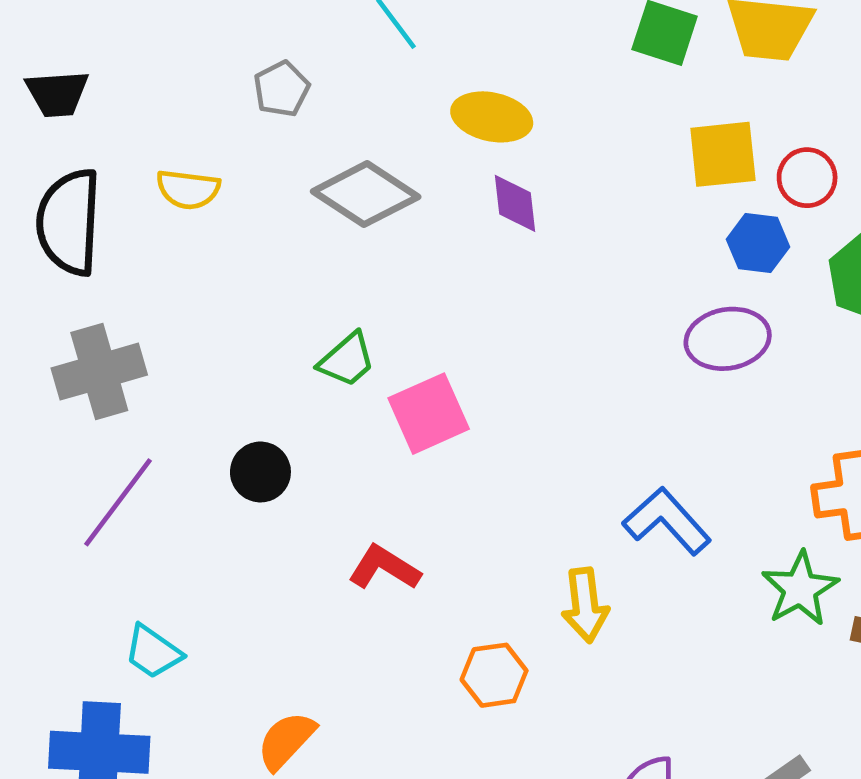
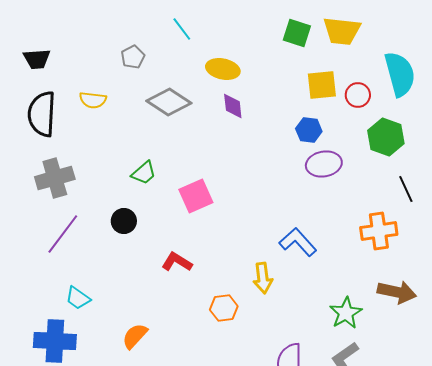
blue hexagon: (758, 243) -> (309, 130), moved
green trapezoid: (347, 360) -> (144, 173), moved
green star: (800, 589) -> (346, 313), moved

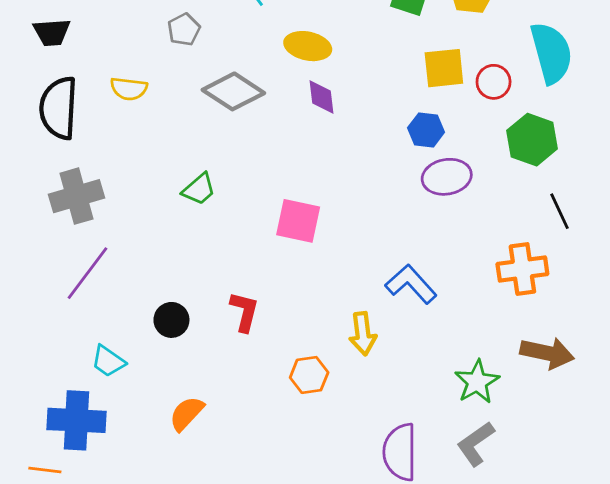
pink square: (196, 196) -> (298, 221), moved, turned 36
black circle: (124, 221) -> (171, 320), moved
red L-shape: (177, 262) -> (244, 312), turned 72

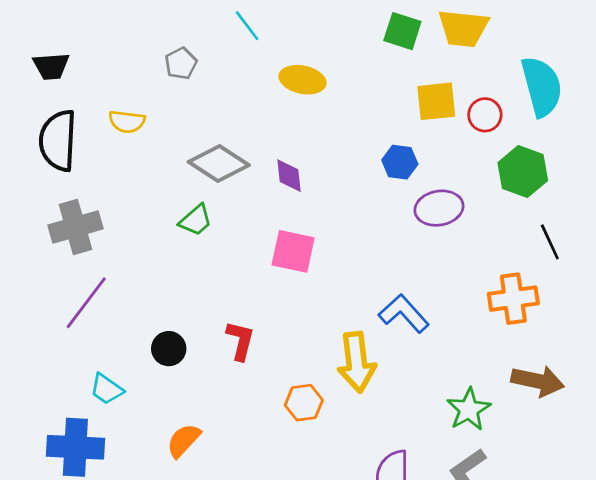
gray diamond: (233, 91) -> (219, 163), moved
purple diamond: (321, 97) -> (289, 176), moved
blue hexagon: (426, 130) -> (400, 162), moved
yellow arrow: (363, 334) -> (357, 362), size x1.4

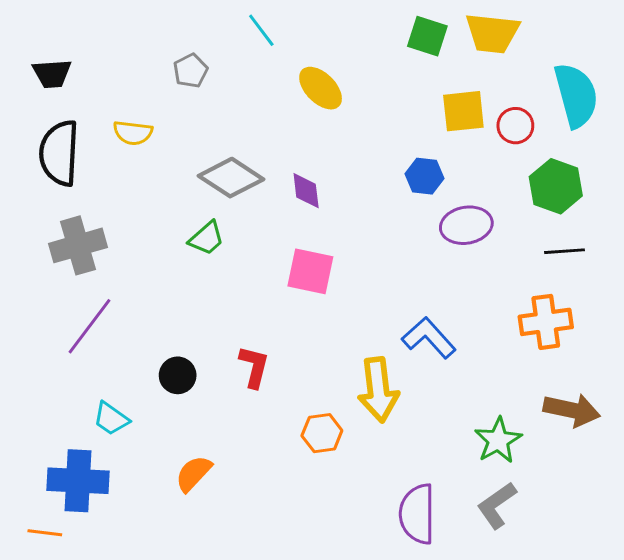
yellow ellipse: (302, 80) -> (321, 88), turned 33
black line: (550, 242) -> (565, 251), moved, turned -69

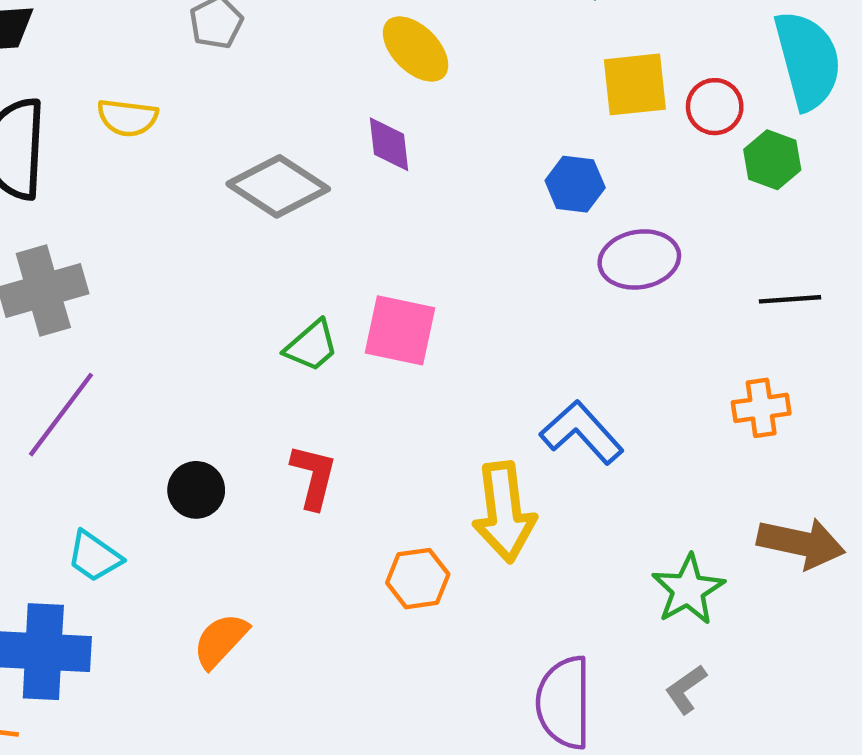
green hexagon: (556, 186) -> (772, 160), moved, size x0.7
purple diamond: (306, 191) -> (389, 144), moved
green trapezoid: (206, 238) -> (311, 346), moved
orange cross: (546, 322) -> (761, 408), size x0.7
gray L-shape: (497, 505) -> (686, 689), size x0.7

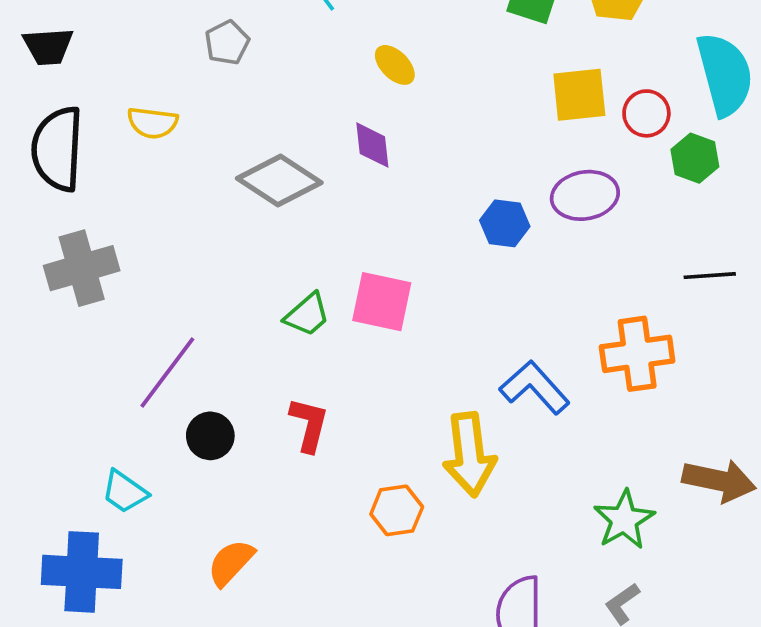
yellow ellipse: (416, 49) -> (395, 65), size x0.7
blue hexagon: (575, 184) -> (505, 223), moved
purple ellipse: (639, 259) -> (585, 195), moved
orange cross: (761, 408) -> (637, 354), moved, size x1.5
purple line: (61, 415) -> (167, 372), moved

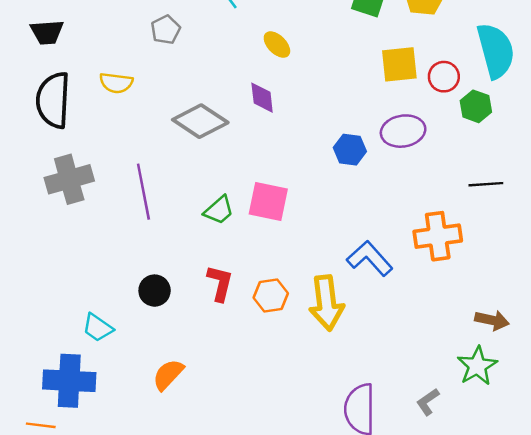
purple line: (167, 372) -> (143, 192), moved, turned -48
brown arrow: (719, 481) -> (492, 320), size x0.7
orange hexagon: (397, 510) -> (271, 295), moved
green star: (624, 520) -> (477, 366), moved

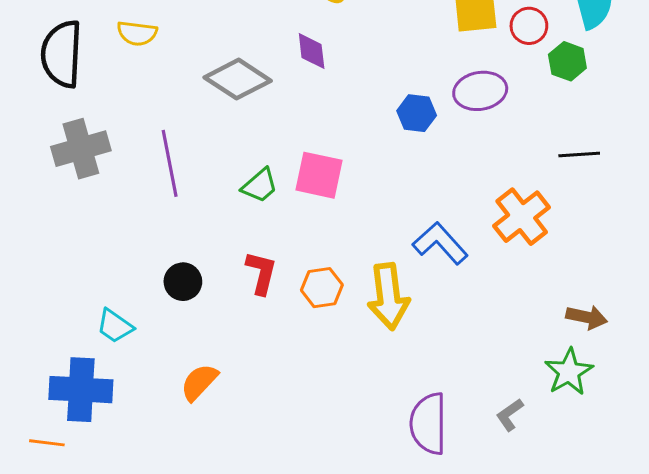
orange cross: (438, 236) -> (522, 217), turned -30

